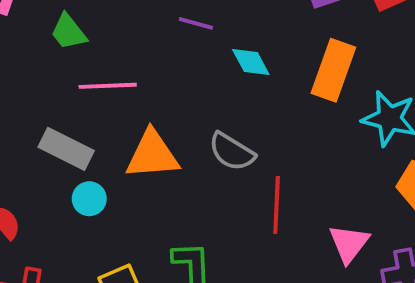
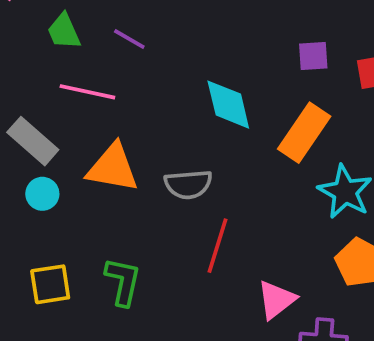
purple line: (196, 23) -> (129, 39), moved
cyan diamond: (251, 62) -> (228, 105), size x1.4
gray semicircle: (232, 152) -> (188, 184), turned -51

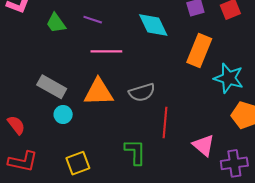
pink line: (87, 92) -> (106, 51), moved
cyan diamond: (228, 105) -> (153, 25), moved
green L-shape: (123, 281) -> (135, 152), moved
pink triangle: (276, 300) -> (204, 145), turned -30

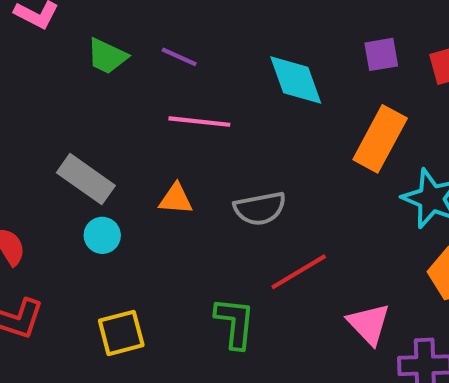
green trapezoid: (56, 23) -> (107, 56), turned -35
orange triangle: (99, 92) -> (176, 199), size x0.6
red line: (165, 123) -> (299, 272), turned 48

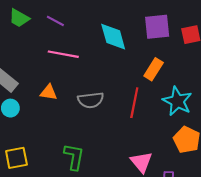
purple square: (381, 54) -> (157, 27), size x1.5
orange rectangle: (380, 139) -> (154, 69), size x0.7
red line: (299, 272) -> (134, 103), moved, turned -52

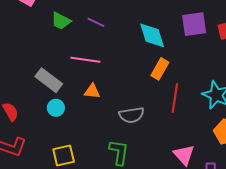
pink line: (63, 54) -> (85, 60), moved
orange rectangle: (154, 69) -> (160, 69), moved
gray semicircle: (91, 100) -> (132, 115), moved

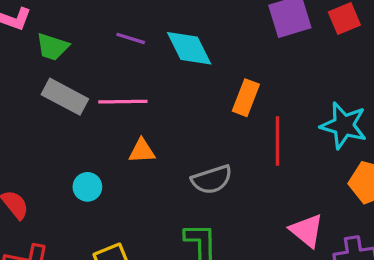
green trapezoid: (61, 21) -> (52, 47), moved
cyan diamond: (152, 35) -> (189, 48), moved
gray rectangle: (49, 80) -> (65, 97), moved

